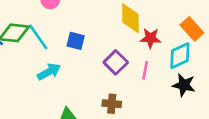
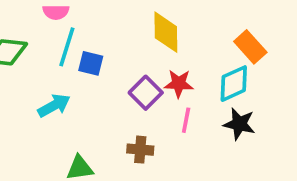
cyan line: (38, 37) -> (67, 47), moved, turned 52
red star: (150, 38) -> (179, 84), moved
pink line: (145, 70) -> (186, 120), moved

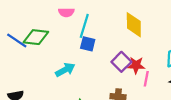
cyan line: (67, 47) -> (84, 26), moved
red star: (179, 84) -> (136, 65), moved

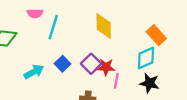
blue square: (88, 44) -> (62, 64), moved, turned 32

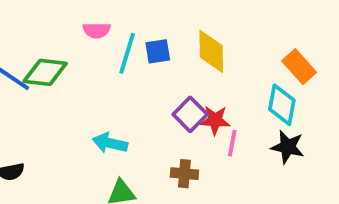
cyan diamond: (146, 58) -> (282, 105), turned -55
blue square: (62, 64) -> (158, 51), moved, turned 35
cyan arrow: (34, 72) -> (110, 143), moved, turned -138

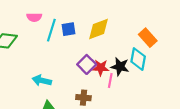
yellow diamond: (211, 51) -> (98, 29), turned 70
black star: (288, 147) -> (120, 67), moved

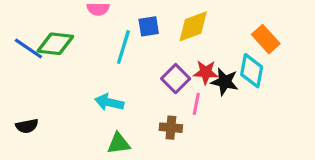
cyan line: (51, 30) -> (123, 47), moved
red star: (101, 68) -> (206, 72), moved
pink line: (110, 80) -> (196, 104), moved

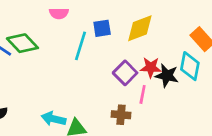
green diamond: (55, 44) -> (22, 43), turned 40
cyan arrow: (109, 102) -> (53, 119), moved

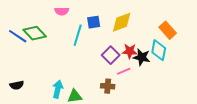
pink line: (143, 94) -> (124, 71), turned 56
cyan arrow: (53, 119) -> (58, 89), turned 90

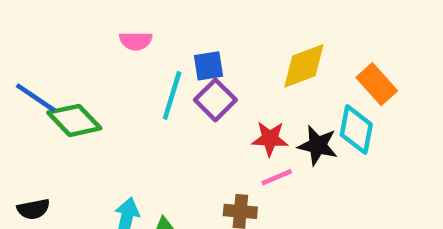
yellow diamond: (122, 22) -> (304, 66), moved
green diamond: (35, 33) -> (74, 120), moved
red star: (130, 51) -> (270, 139), moved
purple square: (111, 55) -> (215, 100), moved

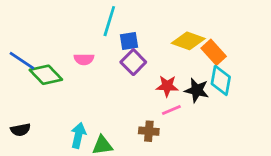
pink semicircle: (136, 41) -> (84, 59), moved
yellow diamond: (304, 66) -> (188, 41), turned 40
orange rectangle: (377, 84) -> (214, 52), moved
cyan line: (172, 95) -> (109, 21), moved

